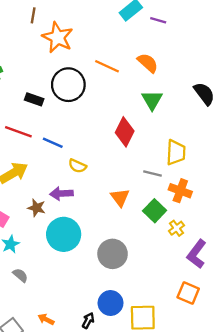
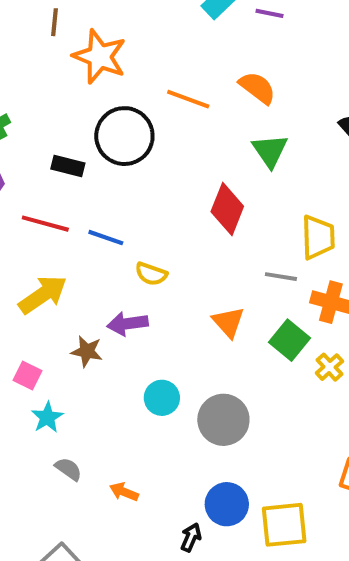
cyan circle: (64, 234) -> (162, 398), moved, size x0.6
orange arrow: (46, 319) -> (124, 492), moved

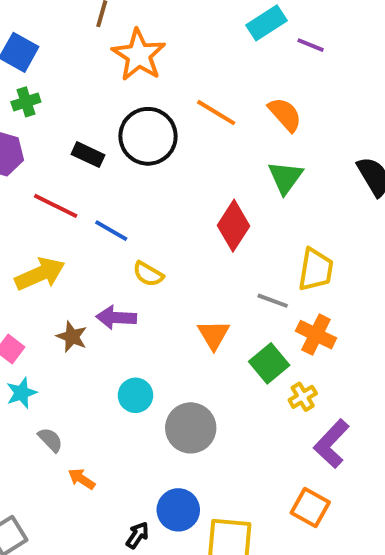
gray semicircle: (68, 469) -> (50, 440), moved

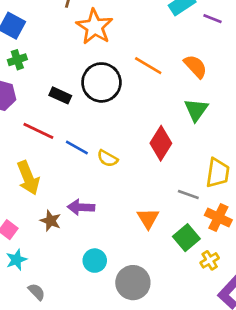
yellow arrow: (40, 274) -> (28, 178), turned 92
yellow semicircle: (148, 274) -> (107, 158), moved

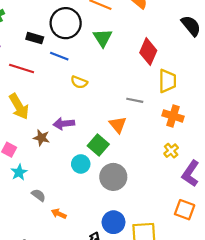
green triangle: (196, 110) -> (103, 38), moved
red diamond: (161, 143) -> (148, 52), moved
blue line: (77, 148) -> (59, 56), moved
gray line: (188, 195) -> (135, 100), moved
green square: (186, 238) -> (98, 145), moved

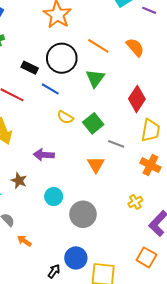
brown star: (41, 138) -> (19, 181), moved
green square: (98, 145) -> (93, 123), moved
yellow cross: (171, 151) -> (135, 202), moved

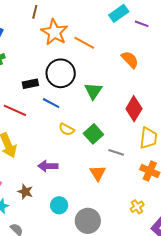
orange line: (98, 46) -> (84, 43), moved
black rectangle: (30, 68) -> (30, 84), turned -35

